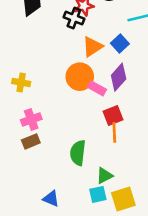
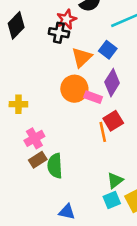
orange line: (114, 132) -> (103, 132), moved
green semicircle: (78, 153) -> (55, 166), moved

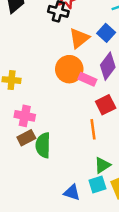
orange line: (103, 132) -> (93, 129), moved
pink cross: (34, 138) -> (25, 116), turned 36
blue triangle: (67, 212) -> (72, 192), moved

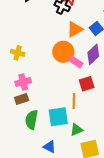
pink cross: (25, 116) -> (23, 82), turned -35
green semicircle: (43, 145) -> (32, 120), moved
cyan square: (97, 185) -> (58, 117), moved, size x1.5

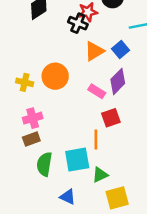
orange circle: (63, 52) -> (55, 76), moved

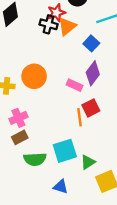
orange triangle: (94, 51) -> (67, 26), moved
orange line: (96, 139) -> (79, 117), moved
green semicircle: (44, 164) -> (35, 159), turned -95

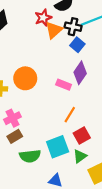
black cross: (49, 24) -> (73, 27), moved
red square: (91, 108) -> (82, 136), moved
orange line: (79, 117) -> (70, 115), turned 42

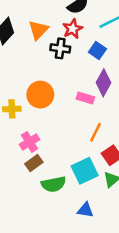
red star: (43, 18) -> (73, 29), moved
black cross: (73, 27) -> (60, 48), moved
orange triangle: (54, 30) -> (38, 30), moved

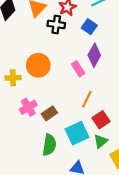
pink rectangle: (85, 98) -> (78, 69), turned 40
brown rectangle: (34, 163) -> (49, 113), moved
green semicircle: (54, 184) -> (49, 145), turned -70

